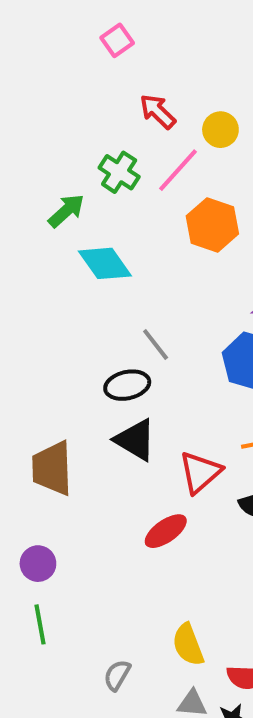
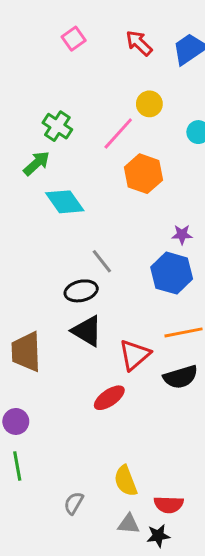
red arrow: (158, 111) -> (139, 43), moved
green cross: (119, 172) -> (57, 126), moved

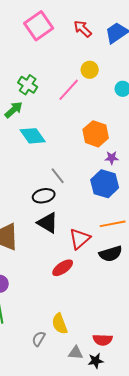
pink square: (74, 39) -> (39, 26), size x1.8
orange hexagon: (143, 174) -> (96, 134), moved
yellow semicircle: (126, 481) -> (60, 324), moved

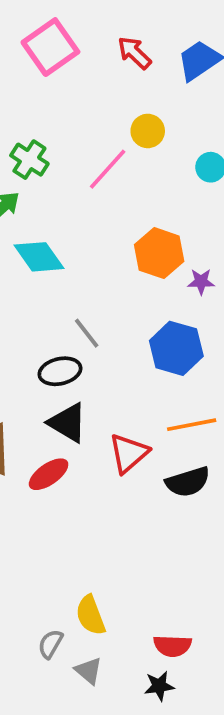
purple star: (112, 158) -> (201, 282), moved
red ellipse: (63, 268) -> (49, 474), moved
gray triangle: (76, 353) -> (89, 671), moved, turned 35

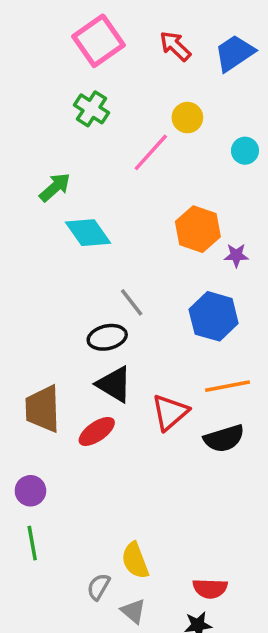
green cross: (29, 160) -> (91, 109), moved

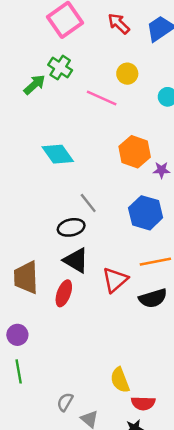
pink line: (151, 152) -> (102, 98), turned 72
green arrow: (55, 187) -> (35, 85), moved
red ellipse: (97, 431) -> (64, 293), turned -35
yellow semicircle: (135, 561) -> (120, 380), moved

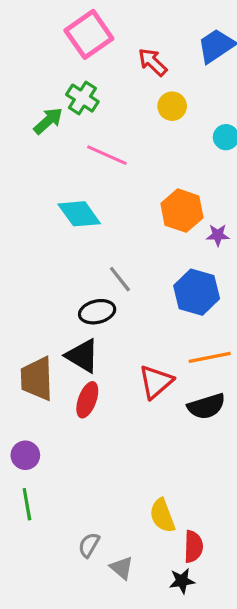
red arrow: (119, 24) -> (153, 62), moved
pink line: (102, 98) -> (107, 155), moved
black triangle: (76, 260) -> (82, 356), moved
red semicircle: (143, 403) -> (193, 547), turned -90

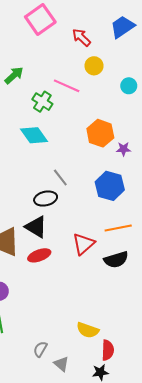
green cross: (82, 98) -> (42, 102), moved
pink line: (107, 155) -> (67, 86), moved
red ellipse: (87, 400) -> (39, 255), turned 50
yellow semicircle: (162, 516) -> (88, 330), turned -50

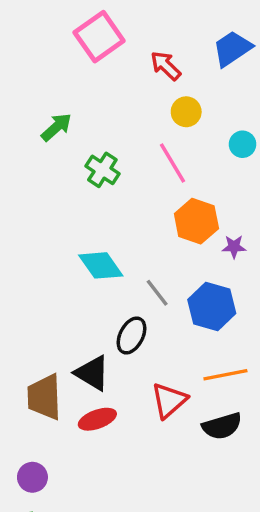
pink line: (67, 86) -> (172, 163), moved, turned 35
cyan diamond: (34, 135) -> (101, 265), moved
gray line: (60, 177) -> (157, 293), moved
black ellipse: (46, 199) -> (132, 336), moved, turned -50

